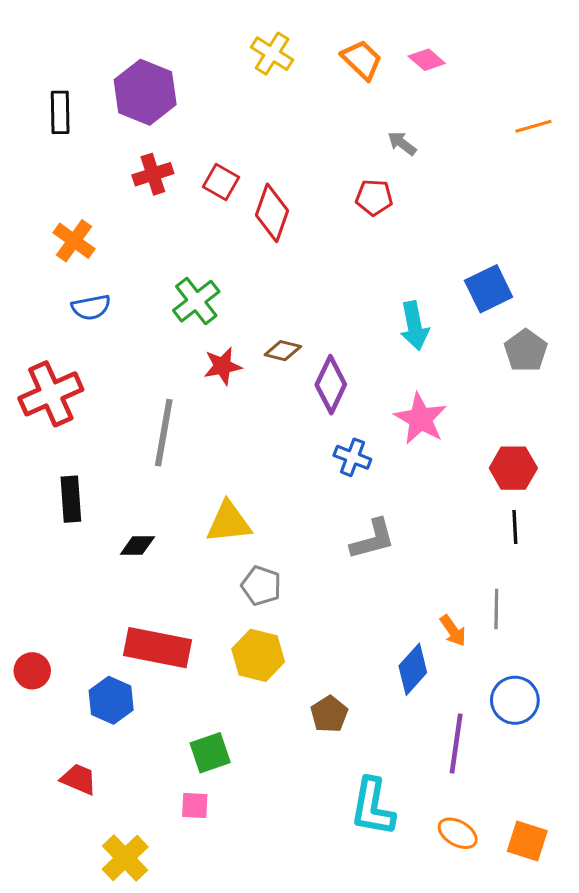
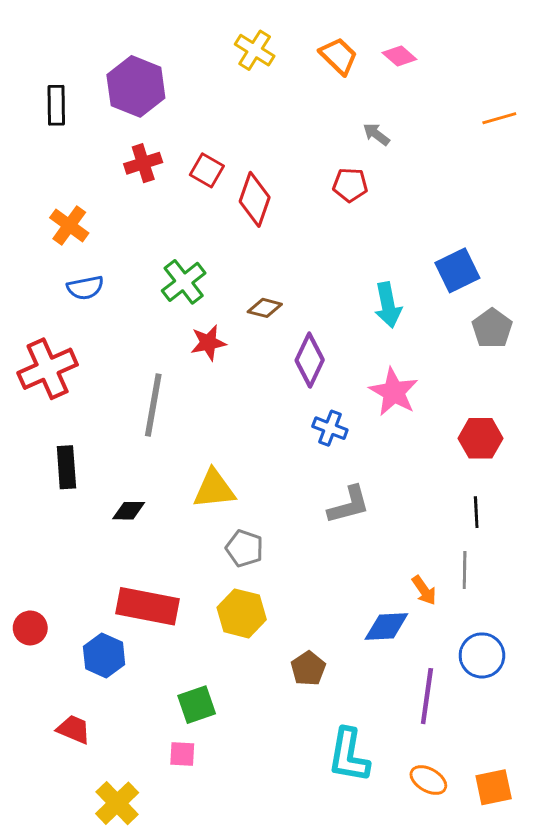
brown diamond: (283, 351) -> (265, 308), moved
black line: (515, 527) -> (476, 512), moved
blue diamond: (413, 669) -> (386, 627), turned 45
orange square: (527, 841) -> (494, 787), turned -30

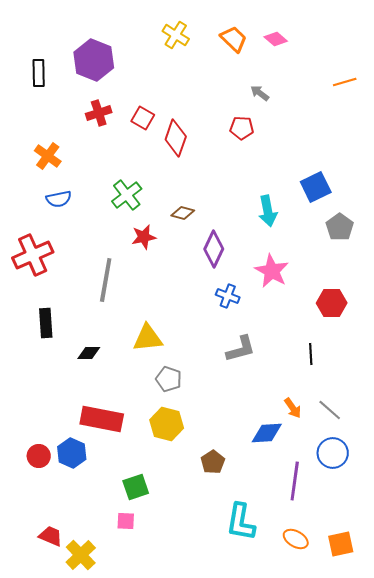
black line: (476, 512) -> (311, 354), moved
gray line: (465, 570) -> (330, 410), moved, turned -50
red circle: (30, 628) -> (39, 456), moved
red trapezoid: (74, 729) -> (51, 536), moved

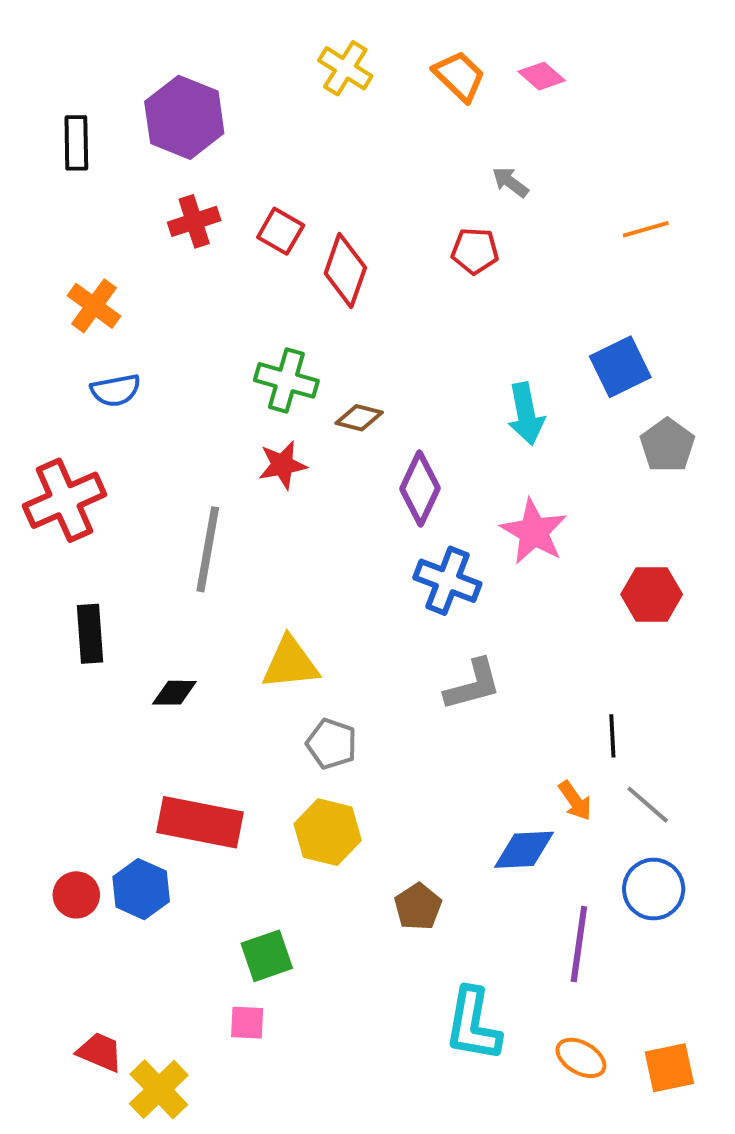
orange line: (345, 82) -> (646, 229), moved
green cross: (127, 195) -> (286, 380), moved, turned -36
blue cross: (228, 296) -> (447, 581), size x1.4
black line: (311, 354) -> (612, 736), moved

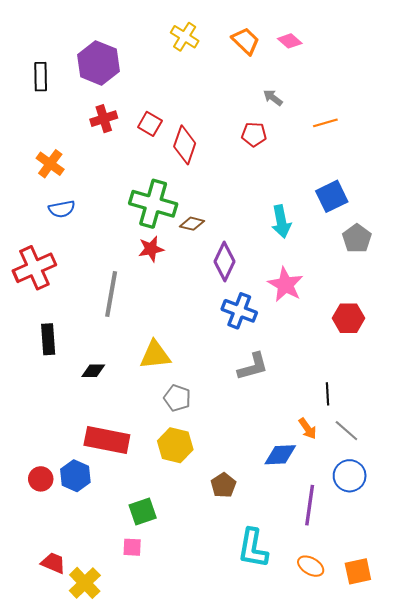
orange line: (646, 229) -> (325, 123), moved
green cross: (286, 380) -> (153, 204), size x1.4

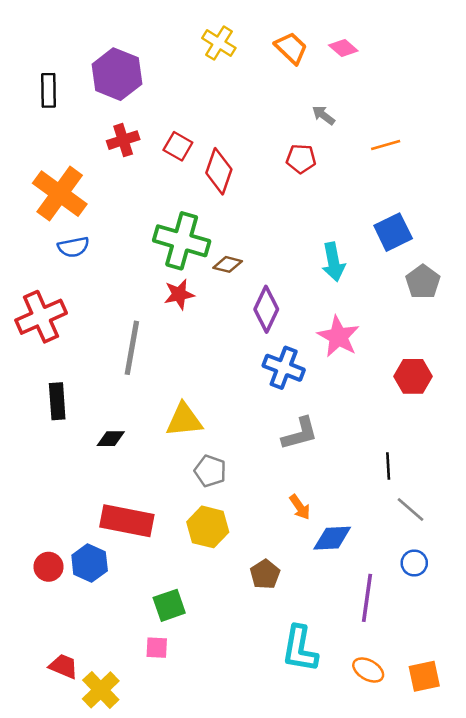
orange cross: (50, 164) -> (60, 194), size x1.6
orange arrow: (308, 428) -> (300, 507), moved
blue circle: (350, 476) -> (414, 563), size x0.7

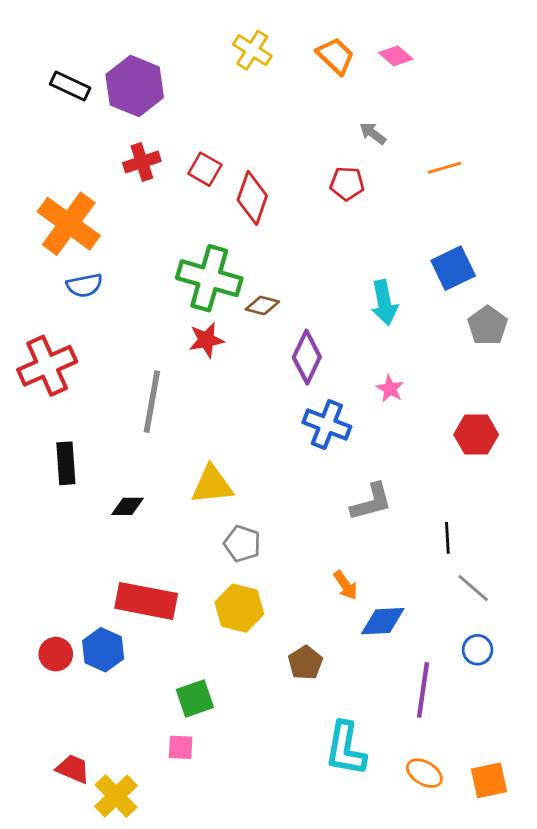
black rectangle: (49, 90) -> (70, 86), moved, turned -64
pink star: (338, 337) -> (390, 389), size x0.6
gray L-shape: (300, 434) -> (371, 502), moved

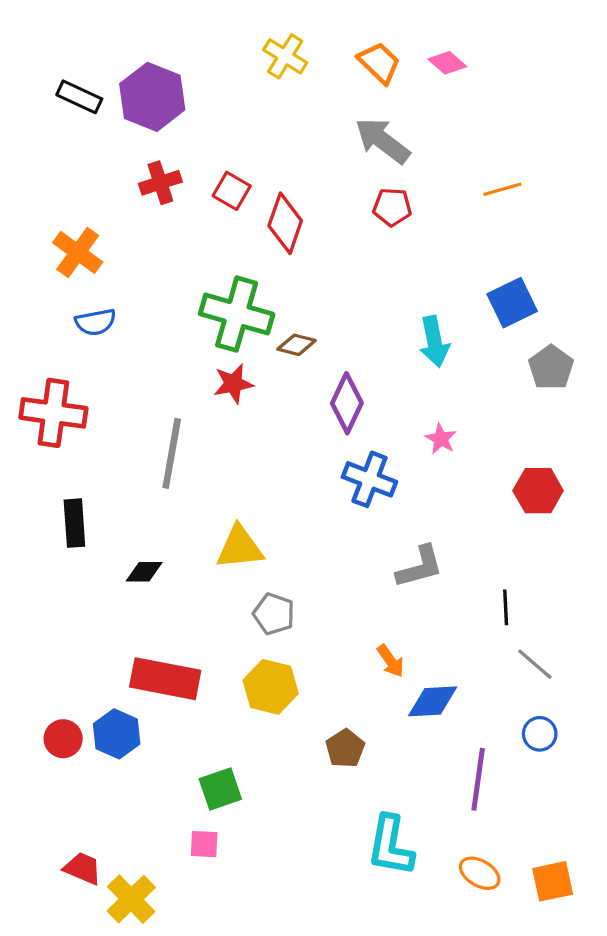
gray arrow: (373, 133) -> (382, 141), moved, size x1.8
orange cross: (69, 224) -> (78, 252), size x0.7
red cross: (47, 366) -> (53, 413), turned 32

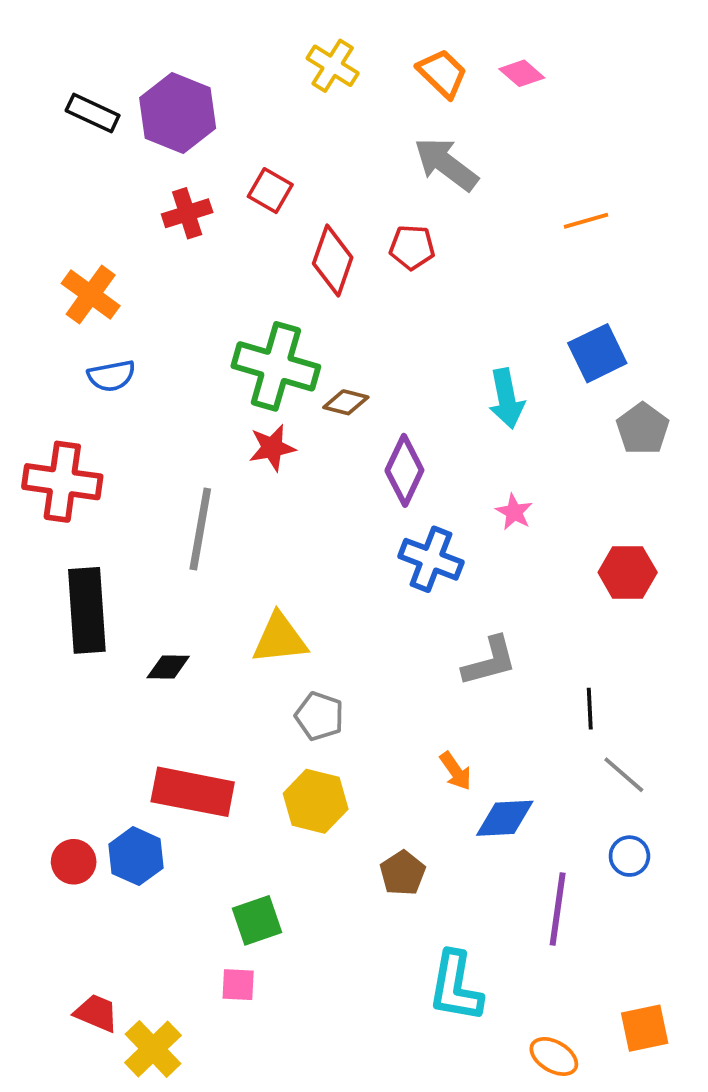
red square: (232, 191) -> (270, 191), moved
red pentagon: (392, 207) -> (412, 247), moved
black rectangle: (74, 523) -> (87, 610), size x1.5
orange ellipse: (480, 873) -> (554, 1056), moved

